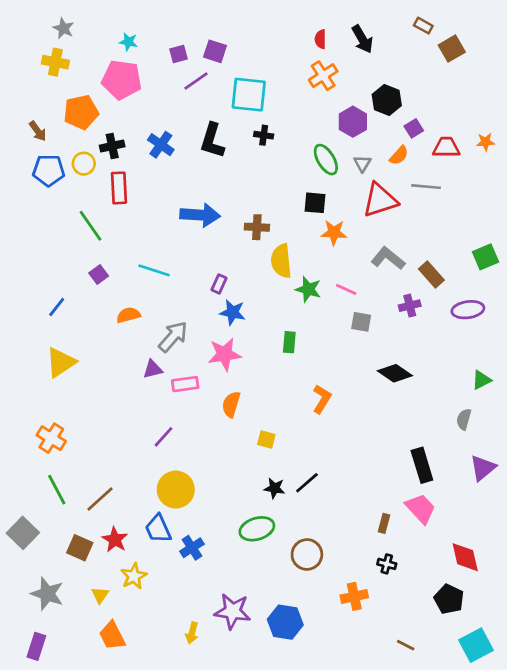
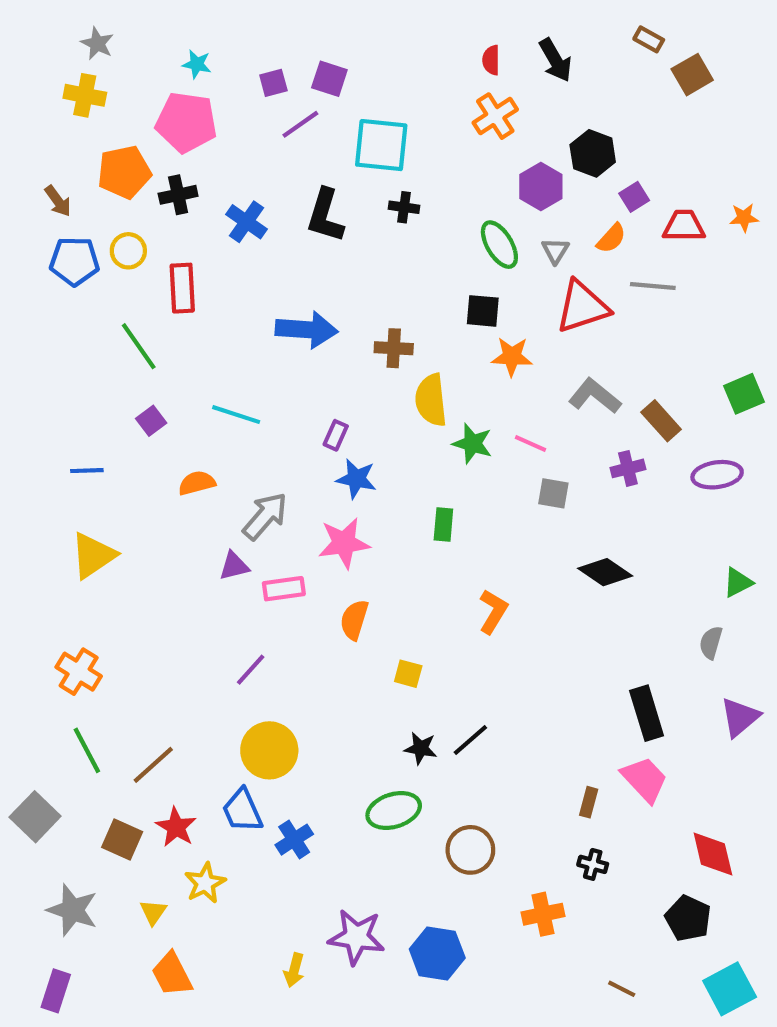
black cross: (112, 146) -> (178, 195), moved
blue line: (57, 307) -> (87, 471), turned 50

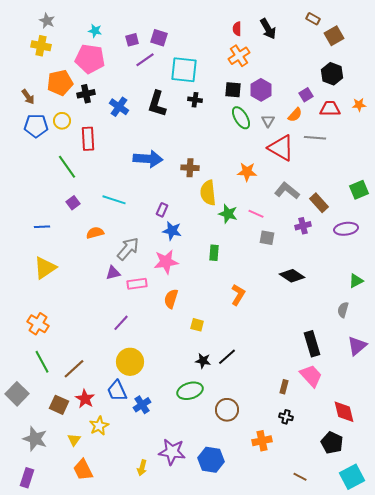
black hexagon: (593, 153) -> (332, 74), moved
red triangle: (582, 307) -> (281, 148), turned 48
black square: (483, 311) -> (233, 90), moved

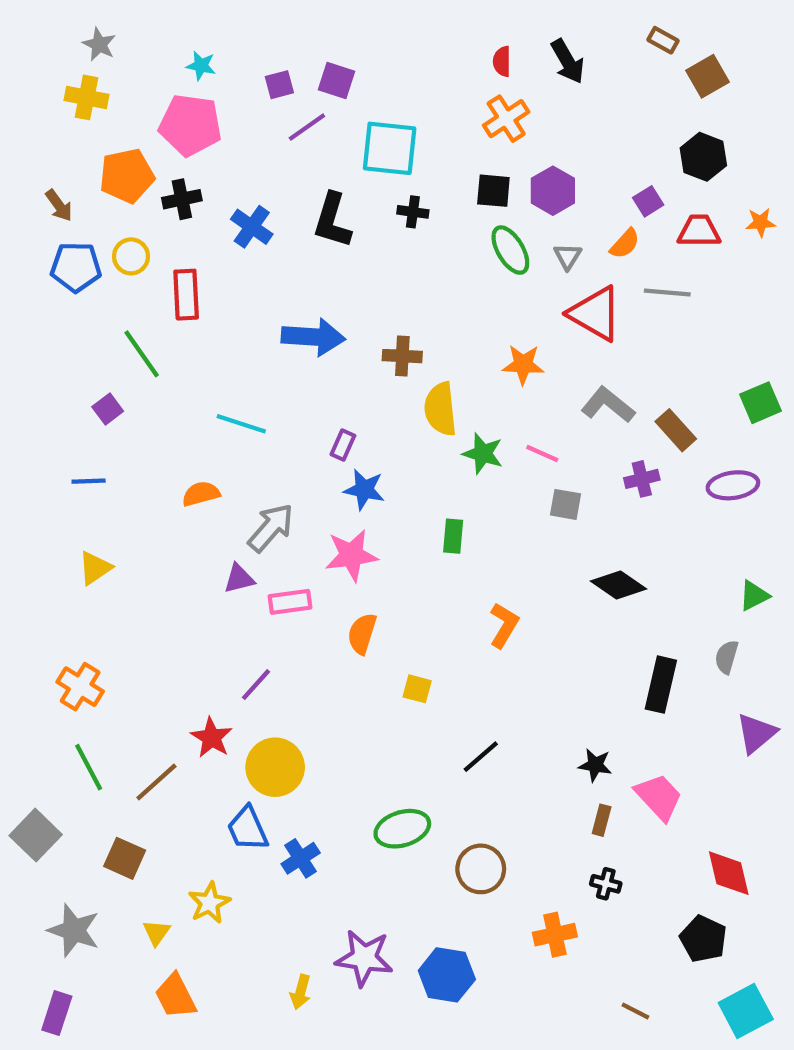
purple square: (73, 203) -> (108, 409), moved
yellow triangle: (45, 268) -> (95, 568), size x0.7
black rectangle: (312, 344) -> (661, 685), moved, turned 30
black star: (203, 361) -> (595, 765), moved
red star: (85, 399) -> (212, 738), moved

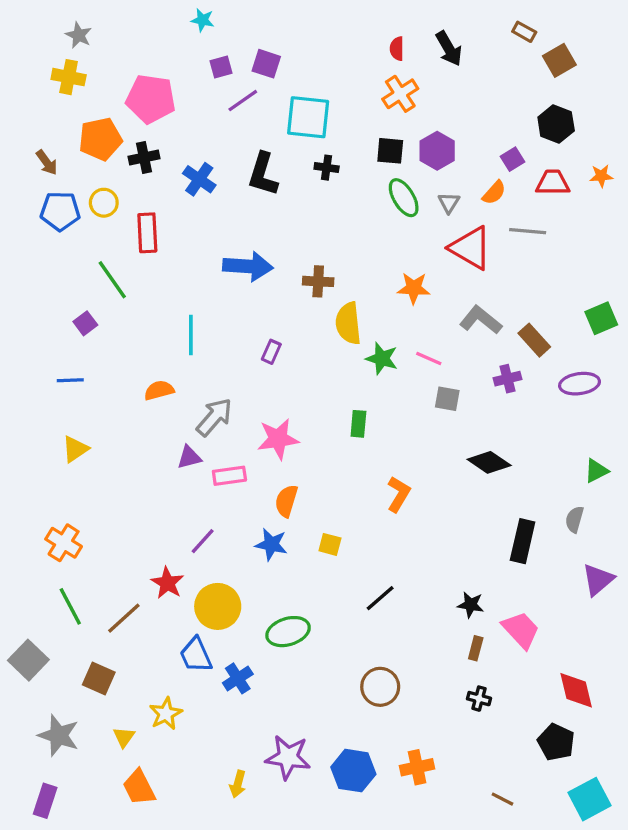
cyan star: (201, 66) -> (203, 20), moved
cyan line: (241, 424) -> (191, 335), turned 72
blue star: (364, 490) -> (271, 544), moved
green ellipse: (402, 829) -> (288, 632), moved
orange cross: (555, 935) -> (417, 767), moved

